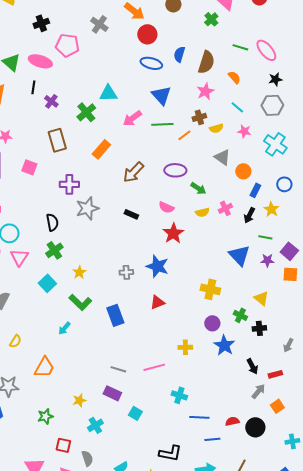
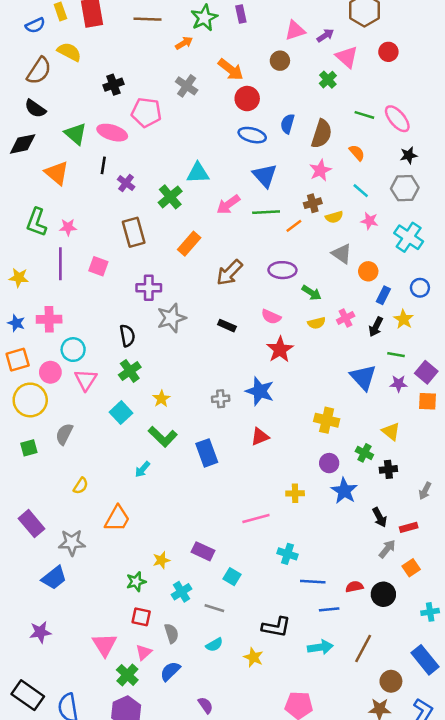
gray line: (118, 369) -> (214, 608), moved
green star: (45, 416) -> (136, 582), moved

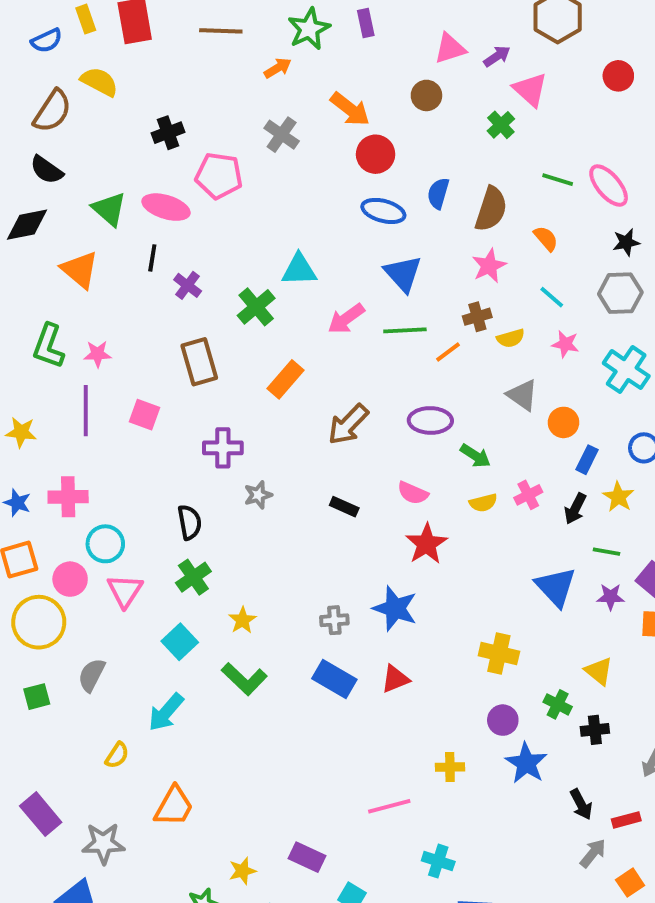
red circle: (388, 52) -> (618, 76), moved
gray star: (171, 318) -> (258, 495), size x0.6
blue rectangle: (207, 453) -> (334, 679), moved, turned -40
cyan arrow: (142, 469) -> (166, 712), moved, size x1.5

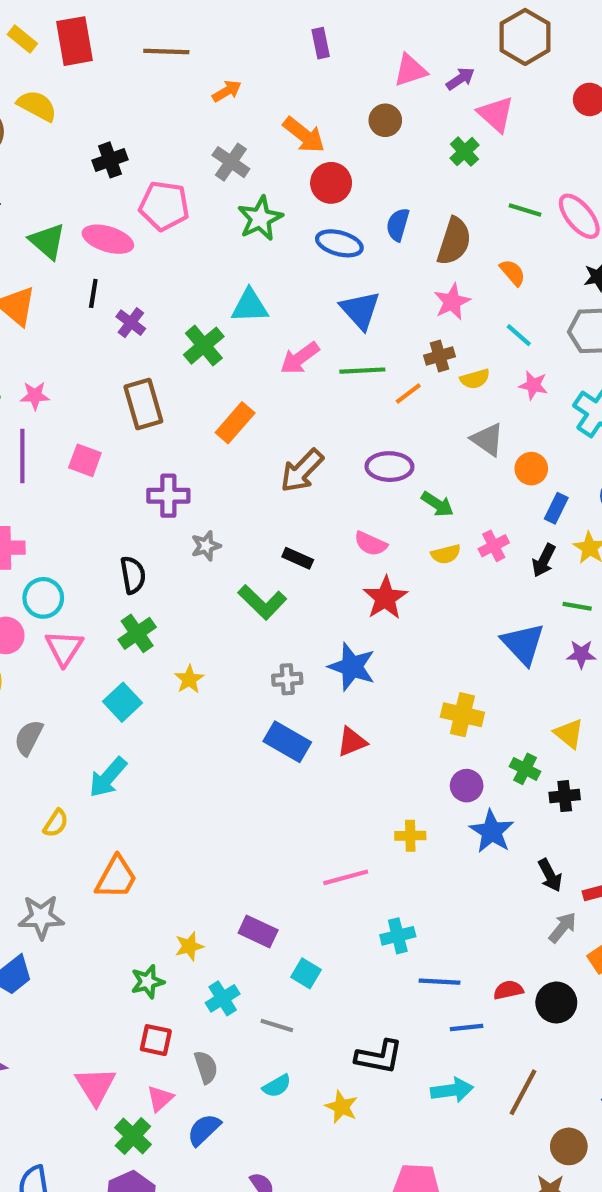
yellow rectangle: (86, 19) -> (22, 39), turned -32
green star: (309, 29) -> (260, 218), moved
green L-shape: (244, 679) -> (262, 602), moved
cyan cross: (438, 861) -> (398, 936), turned -32

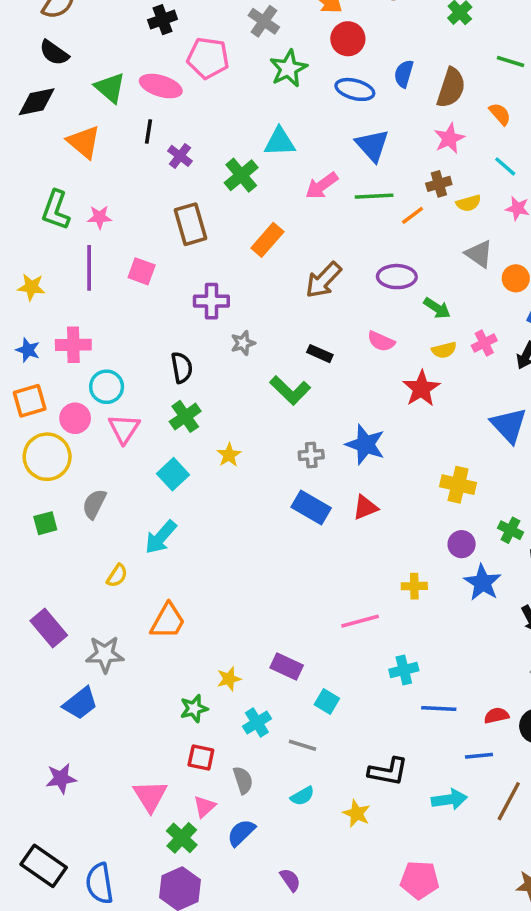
red star: (385, 598) -> (421, 389), moved
blue line: (467, 1028) -> (479, 756), moved

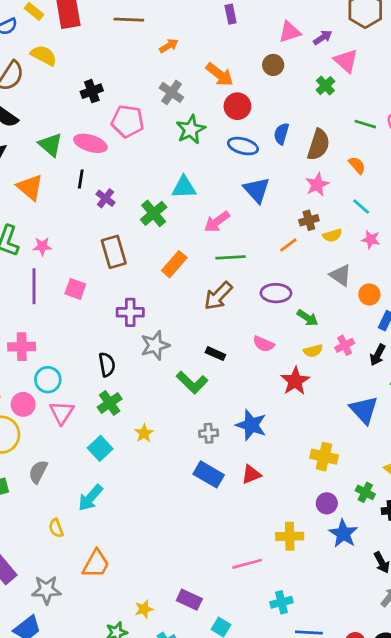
green line: (374, 196) -> (231, 257), moved
gray star: (243, 343) -> (155, 345), size x1.5
yellow semicircle: (117, 576) -> (56, 528), turned 126
yellow cross: (414, 586) -> (290, 536), size x1.4

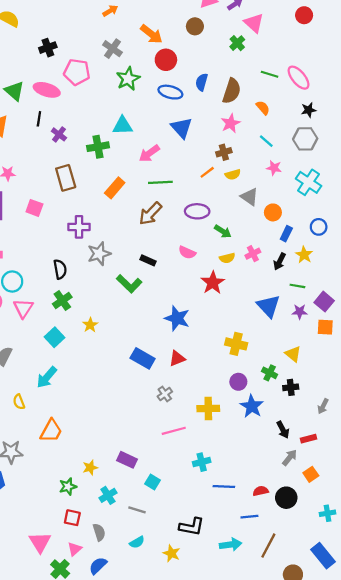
green cross: (154, 213) -> (98, 147), turned 30
yellow semicircle: (332, 235) -> (233, 175), moved
gray cross: (209, 433) -> (165, 394), moved, turned -32

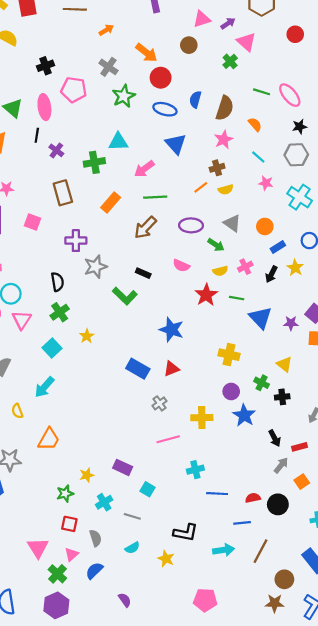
pink ellipse: (47, 90) -> (44, 107), turned 65
gray triangle: (249, 197) -> (232, 223), moved
blue rectangle: (286, 234) -> (278, 247), turned 32
green line: (297, 286) -> (237, 298), moved

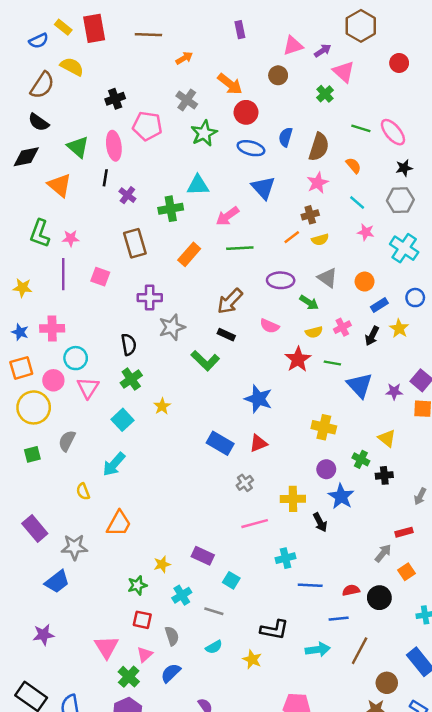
brown arrow: (145, 228) -> (230, 301), moved
black arrow: (275, 438) -> (320, 522), moved

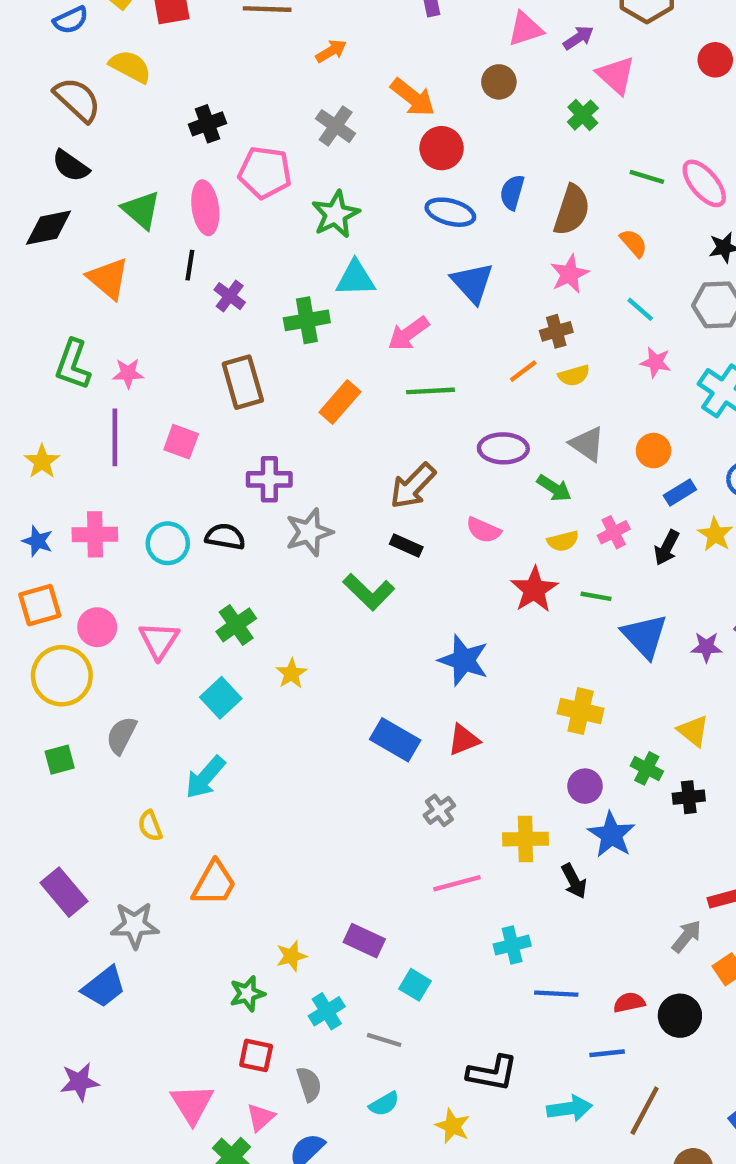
brown semicircle: (42, 85) -> (77, 100), turned -80
green star: (204, 133) -> (336, 214), moved
yellow star: (23, 288) -> (42, 462), turned 30
black semicircle: (129, 345) -> (225, 537), moved, turned -70
cyan circle: (76, 358) -> (168, 543), moved

